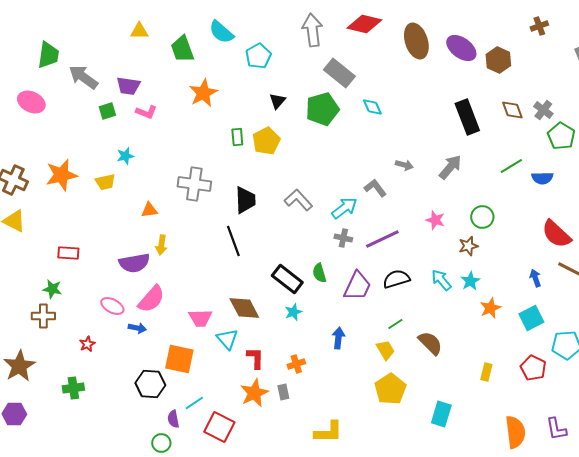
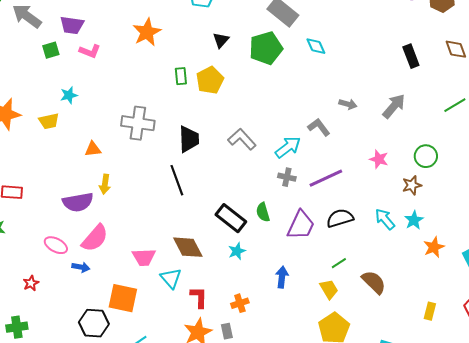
black rectangle: (467, 117) -> (411, 56), size x0.7

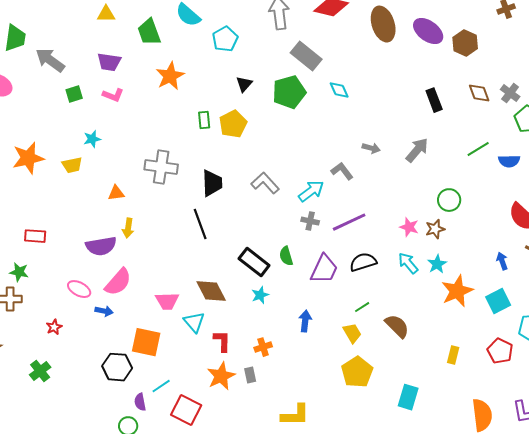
purple trapezoid: (72, 25) -> (109, 62), moved
pink star: (379, 159) -> (409, 227), moved
orange star: (434, 247) -> (457, 291), size x1.5
green cross: (17, 327) -> (40, 371), turned -30

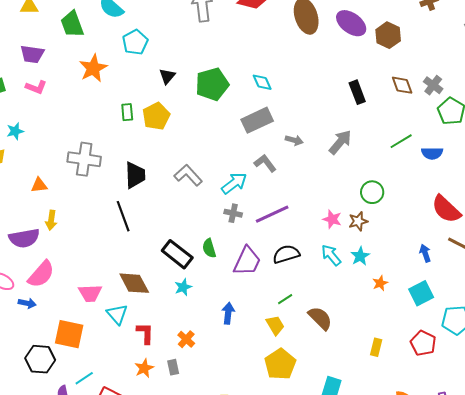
cyan pentagon: (225, 39) -> (135, 42), moved
gray rectangle: (306, 56) -> (257, 120), moved, turned -64
orange star: (457, 291) -> (380, 283), size x0.5
orange cross: (263, 347) -> (186, 339), turned -30
orange star: (221, 376) -> (144, 368), size x0.7

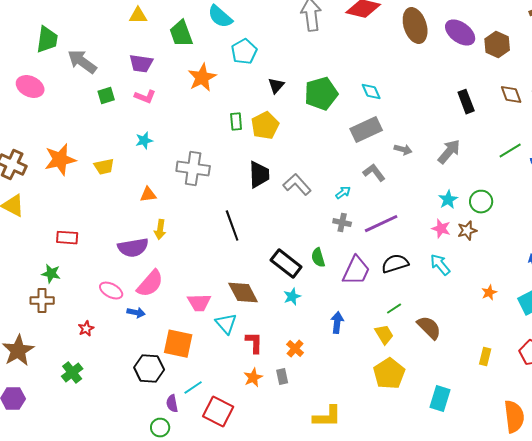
cyan star: (15, 131) -> (144, 141), moved
black trapezoid: (135, 175) -> (259, 175), moved
cyan arrow: (234, 183) -> (343, 193), size x0.6
cyan star: (360, 256) -> (448, 200), moved

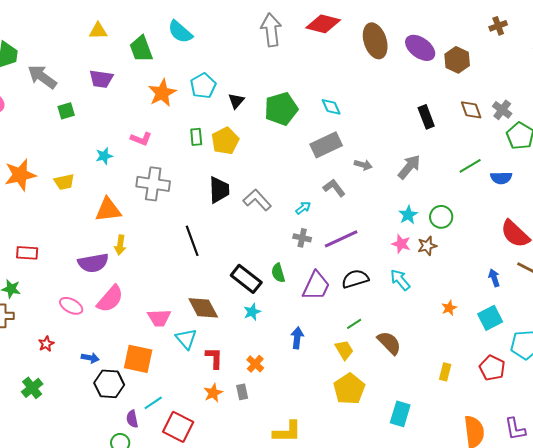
cyan pentagon: (244, 52) -> (203, 86), moved
pink L-shape: (145, 97) -> (141, 139), moved
orange triangle: (148, 195) -> (108, 210), size x1.6
blue arrow: (136, 313) -> (90, 358), moved

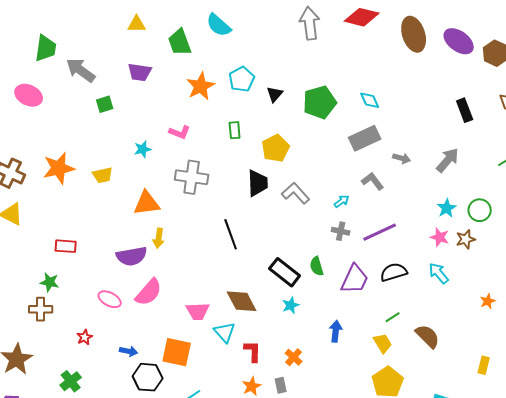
yellow pentagon: (225, 141) -> (276, 148), moved

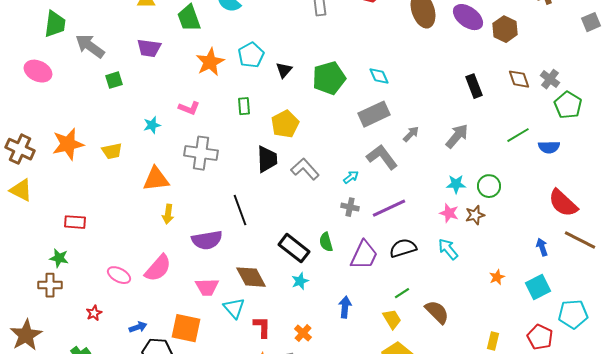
gray arrow: (402, 158) -> (411, 134), turned -60
gray L-shape: (373, 181) -> (382, 157), size x1.4
cyan star: (447, 208) -> (456, 184), turned 30
purple semicircle: (132, 256) -> (207, 240), moved
blue arrow: (129, 351) -> (138, 327), turned -30

